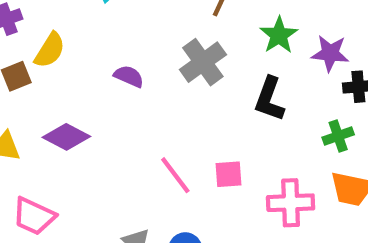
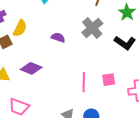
black L-shape: (269, 99) -> (125, 43), turned -70
pink line: (175, 175) -> (84, 82), turned 42

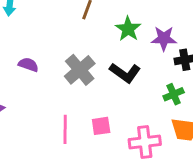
gray cross: (92, 28) -> (80, 70), moved

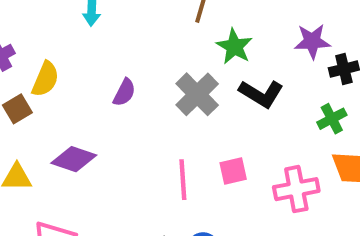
green star: (128, 29) -> (234, 46), moved
purple semicircle: (28, 65) -> (124, 92), turned 102

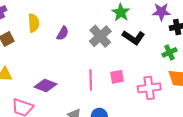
yellow semicircle: (45, 79) -> (34, 23), moved, turned -30
purple diamond: (74, 159) -> (45, 86), moved

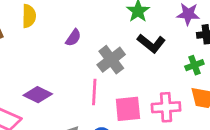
purple semicircle: (63, 33) -> (73, 38), moved
gray cross: (100, 36) -> (111, 60), moved
pink square: (117, 77) -> (128, 109), moved, size x1.5

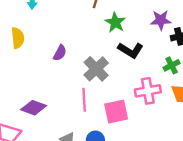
pink cross: (166, 107) -> (148, 91), moved

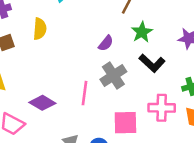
purple semicircle: (60, 53) -> (106, 43), moved
pink line: (84, 100) -> (85, 93), moved

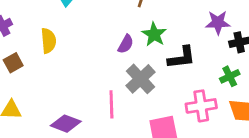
green star: (142, 32) -> (154, 34), moved
black L-shape: (152, 63) -> (182, 58), turned -40

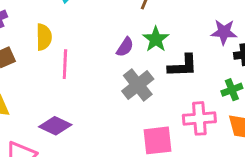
pink line: (111, 104) -> (65, 64), moved

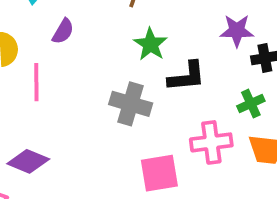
purple semicircle: (125, 47) -> (63, 31), moved
gray cross: (138, 85) -> (131, 104), turned -32

